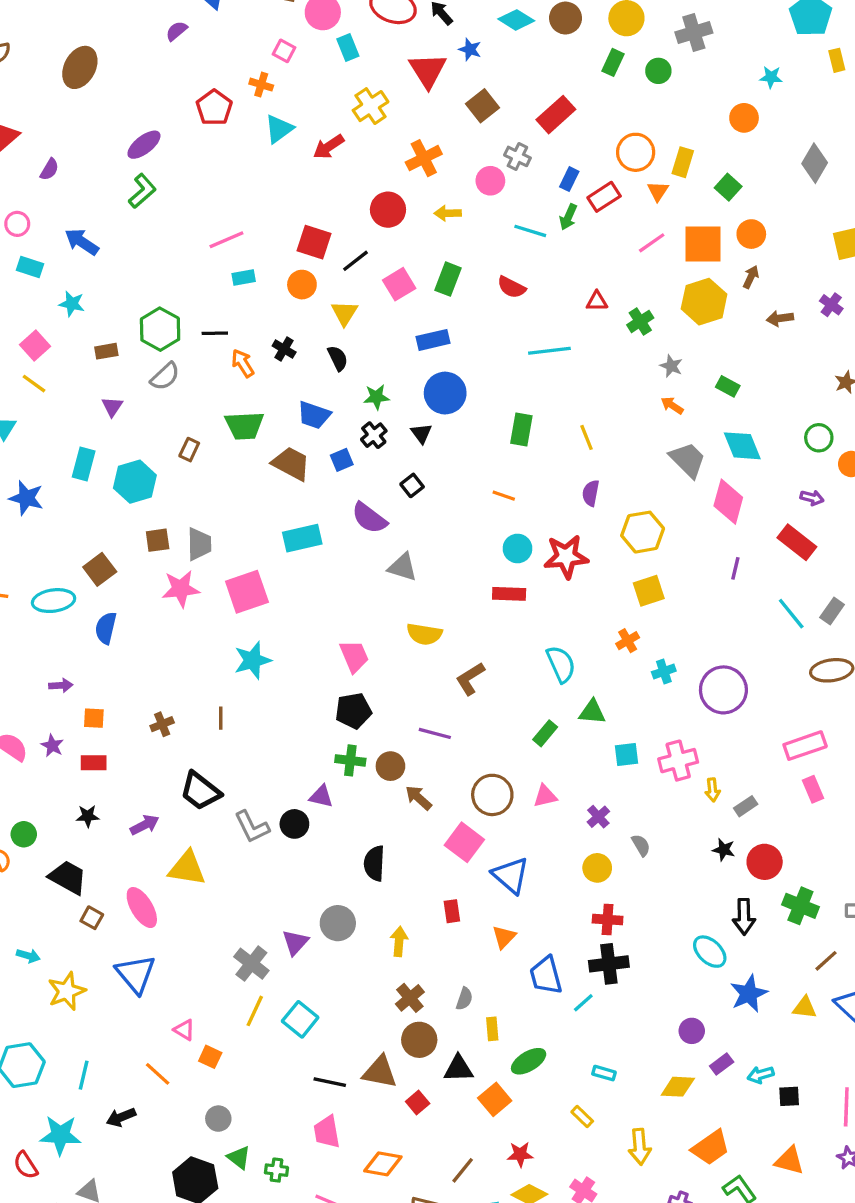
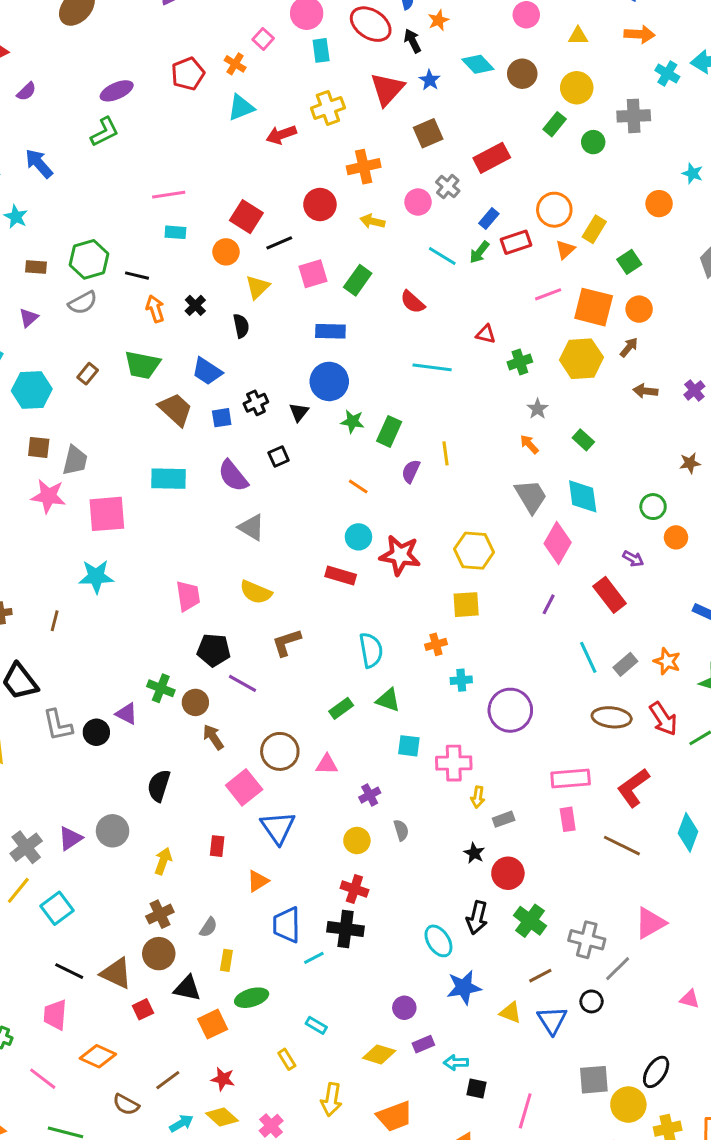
green star: (376, 397) -> (352, 421), moved
purple semicircle: (591, 493) -> (411, 471), moved
black pentagon: (353, 711) -> (214, 650), moved

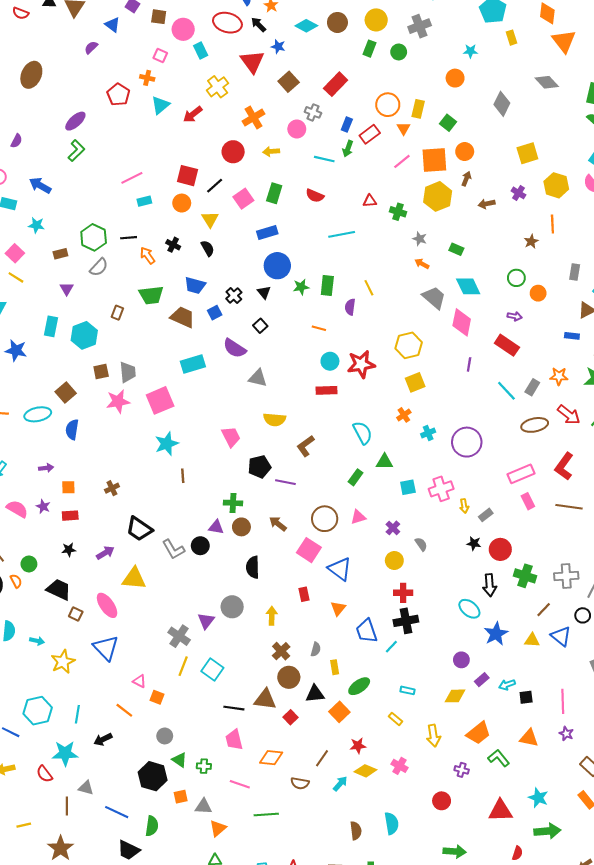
green cross: (520, 362) -> (398, 212), turned -35
brown line: (55, 621) -> (183, 476), moved
brown circle: (195, 702) -> (241, 527), moved

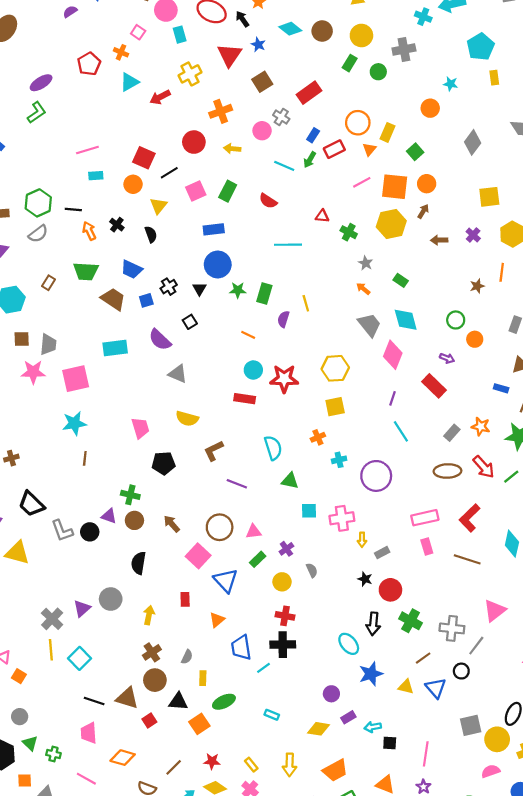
cyan line: (506, 391) -> (401, 431), moved
green rectangle: (355, 477) -> (258, 559), moved
purple line: (285, 482) -> (237, 484), moved
yellow line: (183, 666) -> (51, 650), turned -36
yellow rectangle: (396, 719) -> (251, 765), moved

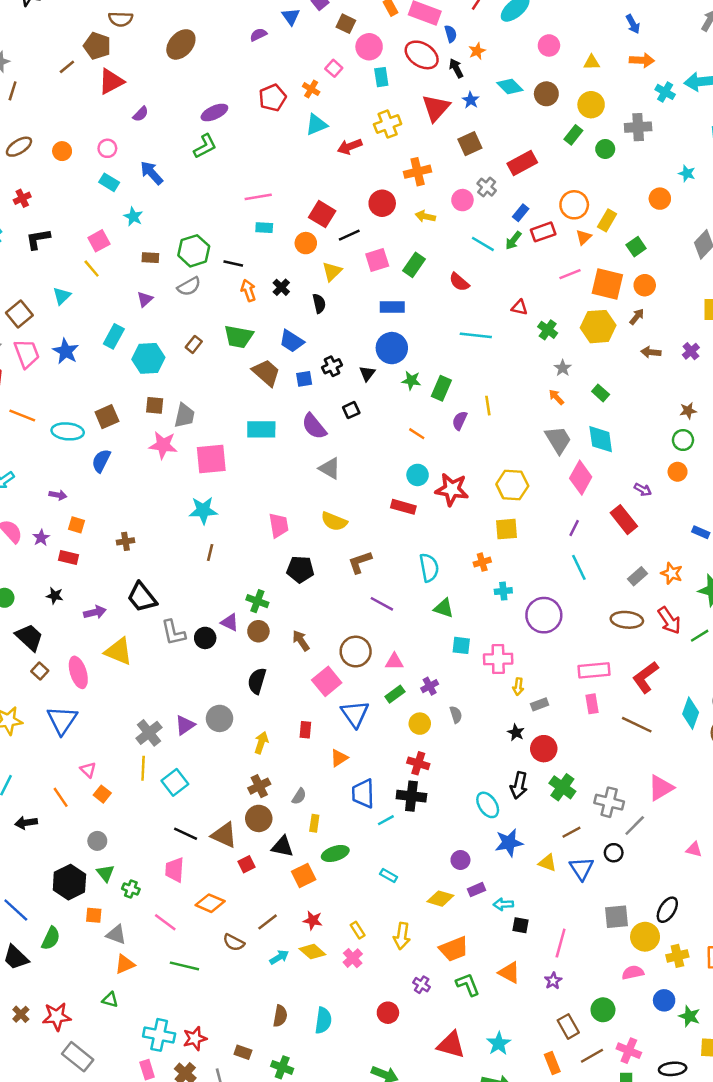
green circle: (456, 320) -> (683, 440), moved

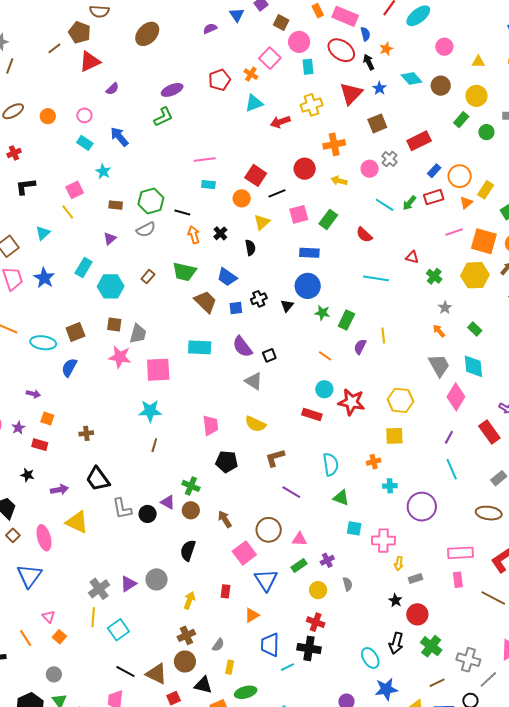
pink square: (334, 68) -> (270, 58), size x1.5
blue rectangle: (521, 213) -> (434, 171), moved
black square: (351, 410) -> (269, 355), moved

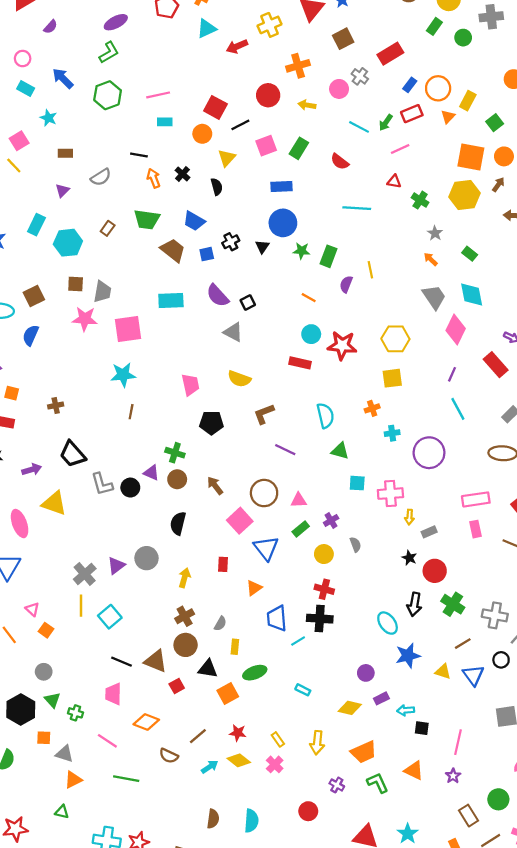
green hexagon: (151, 201) -> (108, 95), moved
pink line: (454, 232) -> (400, 149), moved

